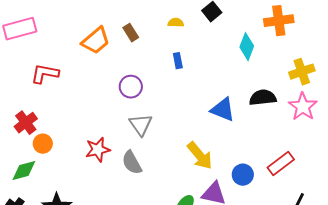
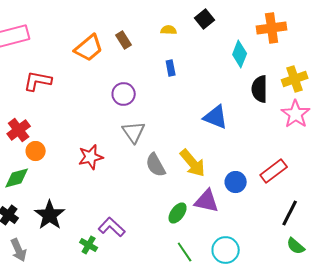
black semicircle: (263, 98) -> (260, 89), moved, turned -84
gray semicircle: (132, 163) -> (156, 165), moved

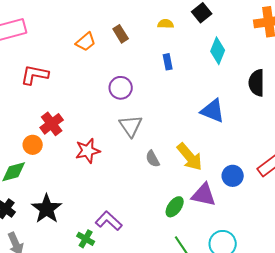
orange trapezoid: (89, 48) -> (86, 42), size x0.7
cyan diamond: (240, 54) -> (218, 51), moved
red cross: (19, 130) -> (52, 124), moved
gray semicircle: (156, 165) -> (153, 159), size x0.7

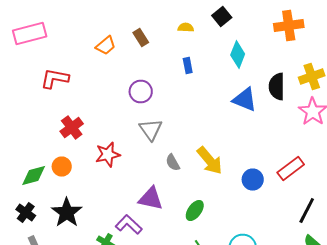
blue triangle: (213, 111) -> (245, 100), moved
orange circle: (33, 145) -> (62, 166), moved
purple triangle: (204, 195) -> (151, 198), moved

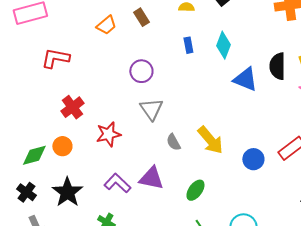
cyan diamond: (238, 54) -> (223, 45), moved
purple L-shape: (129, 224) -> (117, 183), moved

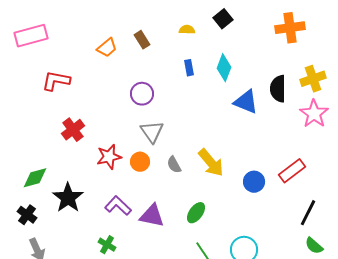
orange circle: (62, 146) -> (140, 162), moved
purple triangle: (151, 178) -> (152, 216), moved
black star: (67, 192) -> (68, 198), moved

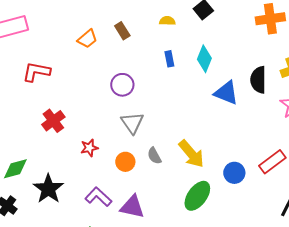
red star: (109, 157) -> (89, 148), size x0.7
orange circle: (140, 162) -> (125, 162), moved
green ellipse: (196, 213) -> (197, 196), moved, size x1.4

